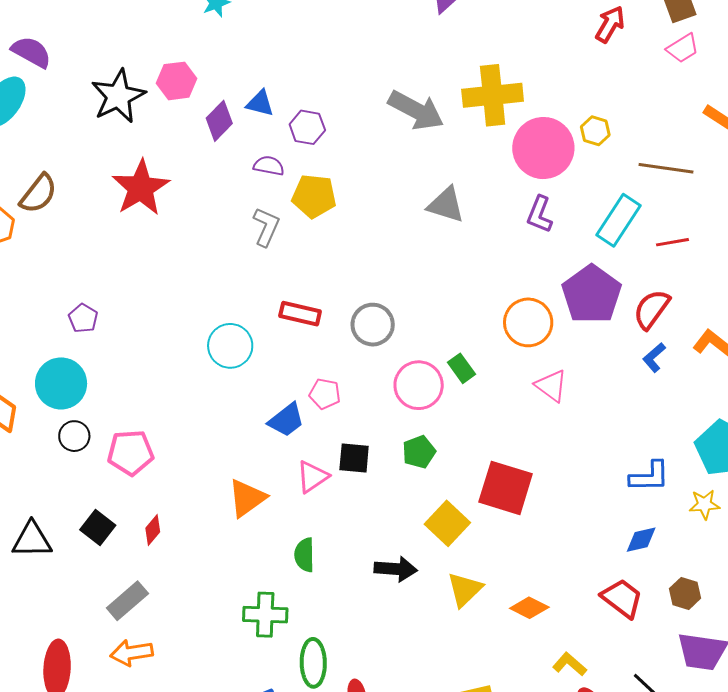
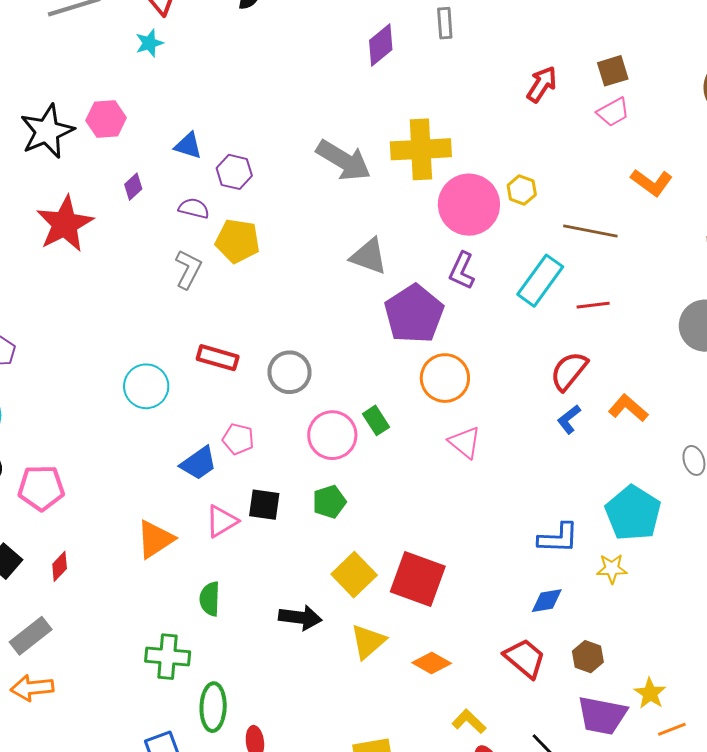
purple diamond: (219, 121) -> (133, 187), moved, size x0.7
purple pentagon: (592, 294) -> (414, 314), moved
red square: (506, 488) -> (418, 579), moved

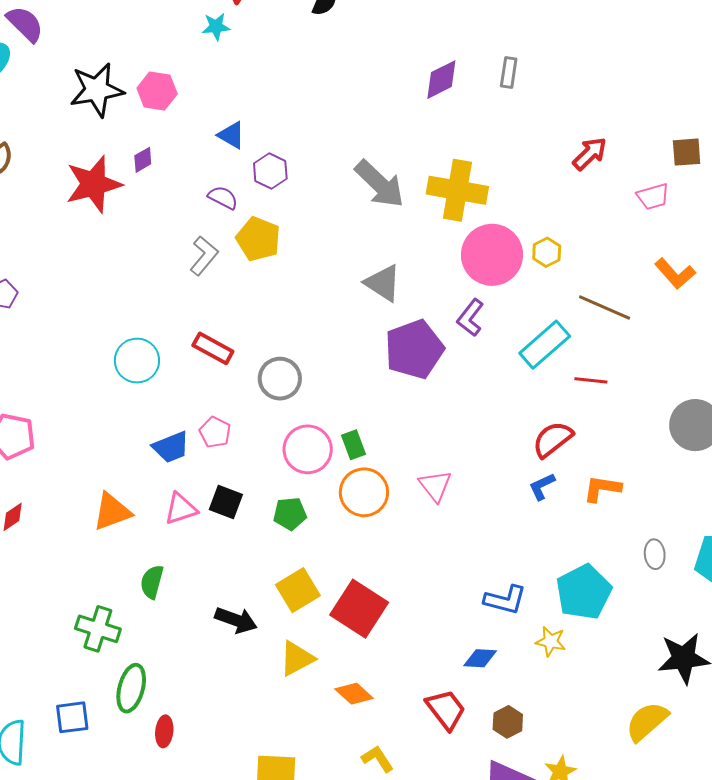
brown square: (613, 71) -> (687, 152), moved
purple diamond: (133, 187) -> (143, 160), moved
orange circle: (445, 378) -> (364, 492), moved
orange L-shape: (628, 408) -> (602, 488), turned -45

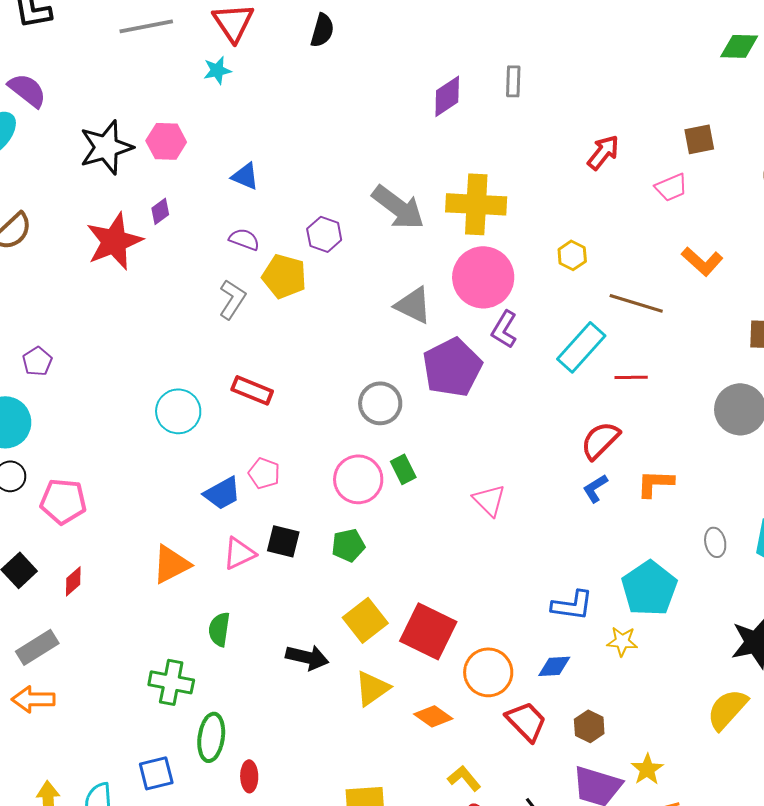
purple hexagon: (270, 171) -> (324, 234), moved
pink circle: (492, 255) -> (483, 277), moved
gray circle: (280, 379) -> (380, 403), moved
orange circle: (364, 492) -> (488, 672), moved

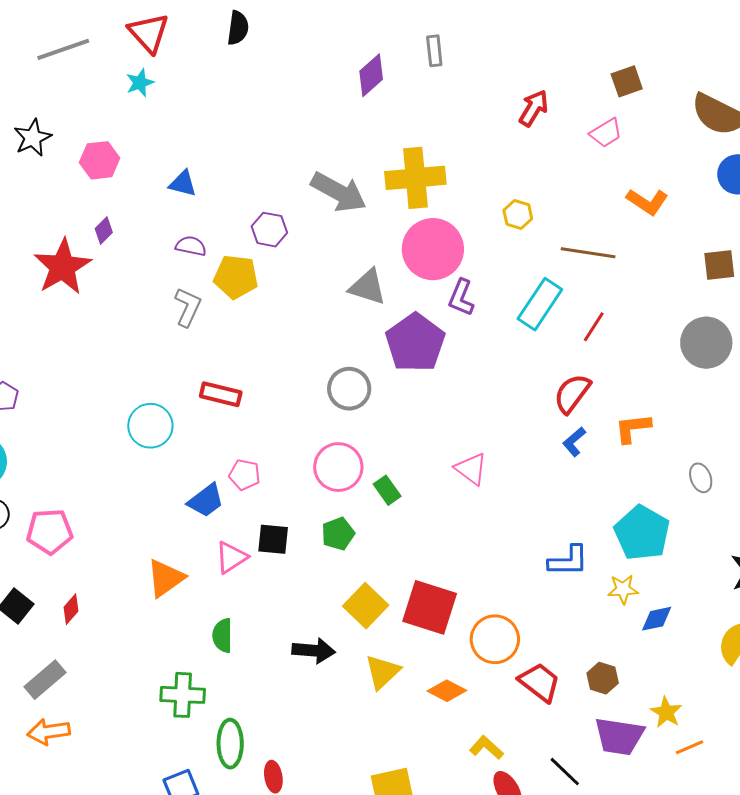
black star: (106, 147) -> (33, 138), moved, size x0.7
red line: (631, 377) -> (594, 327), turned -48
green rectangle: (403, 469) -> (387, 490), moved
blue diamond: (554, 666) -> (657, 619), moved

